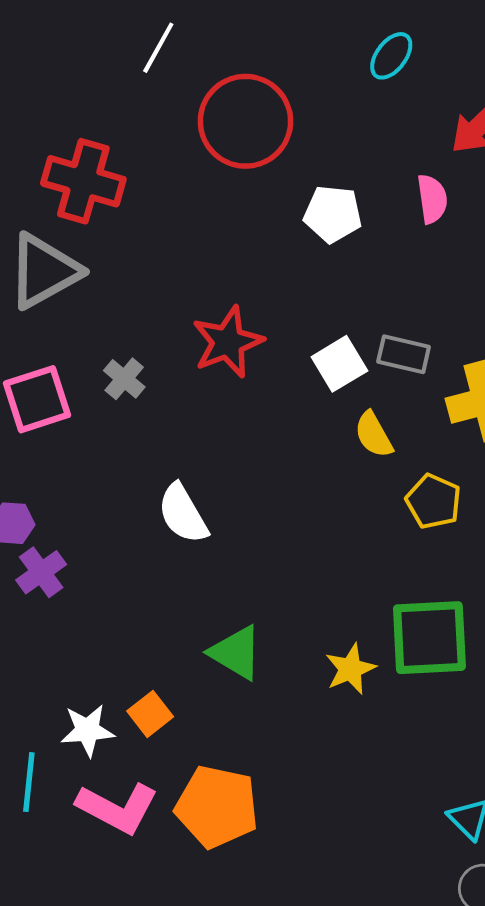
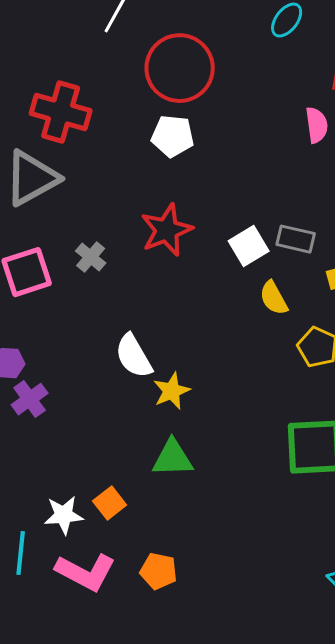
white pentagon: (333, 214) -> (173, 136), moved
green triangle: (236, 653) -> (173, 458), turned -33
yellow star: (350, 669) -> (172, 391), moved
orange pentagon: (217, 807) -> (159, 571), size x0.6

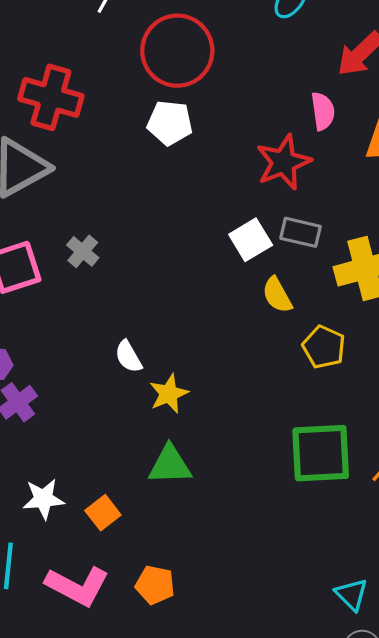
red star: (167, 230) -> (284, 162), moved
white semicircle: (134, 356) -> (128, 357), size x0.7
white star: (64, 515) -> (43, 499), moved

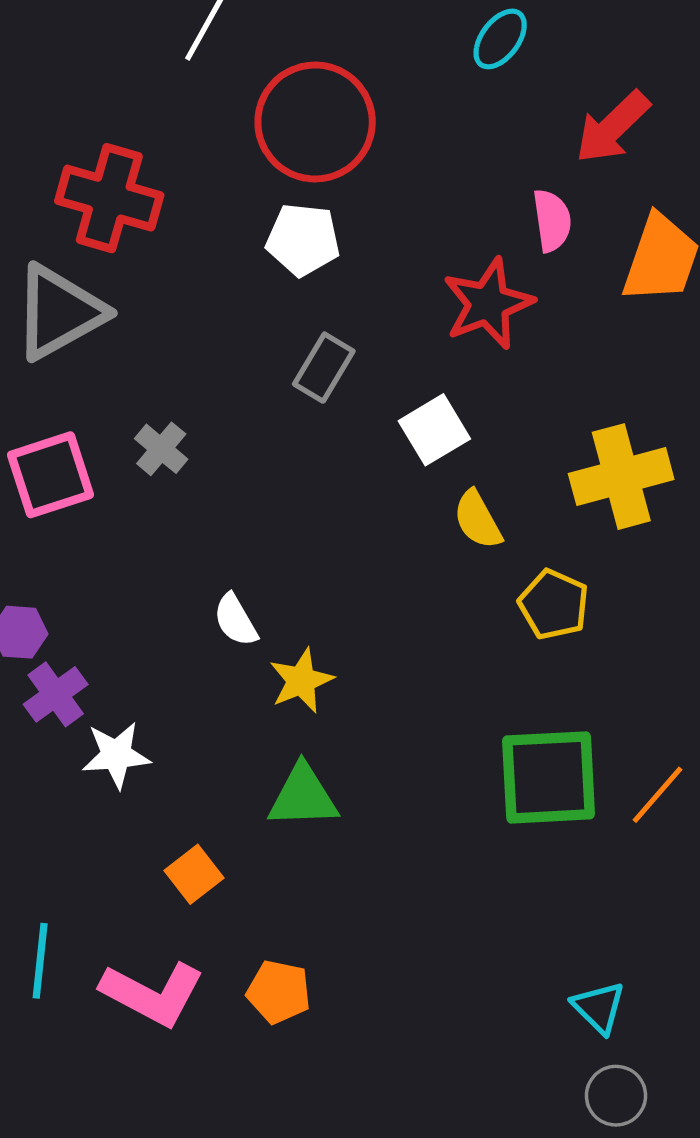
gray rectangle: (300, 232) -> (324, 368), moved, turned -72
white star: (43, 499) -> (116, 755), moved

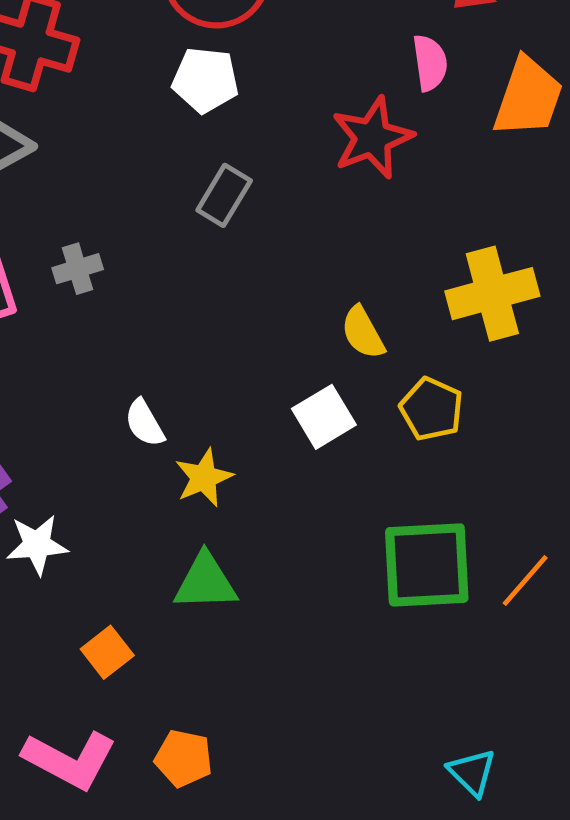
white square: (434, 430) -> (324, 417), moved
gray cross: (161, 449) -> (78, 269), turned 33

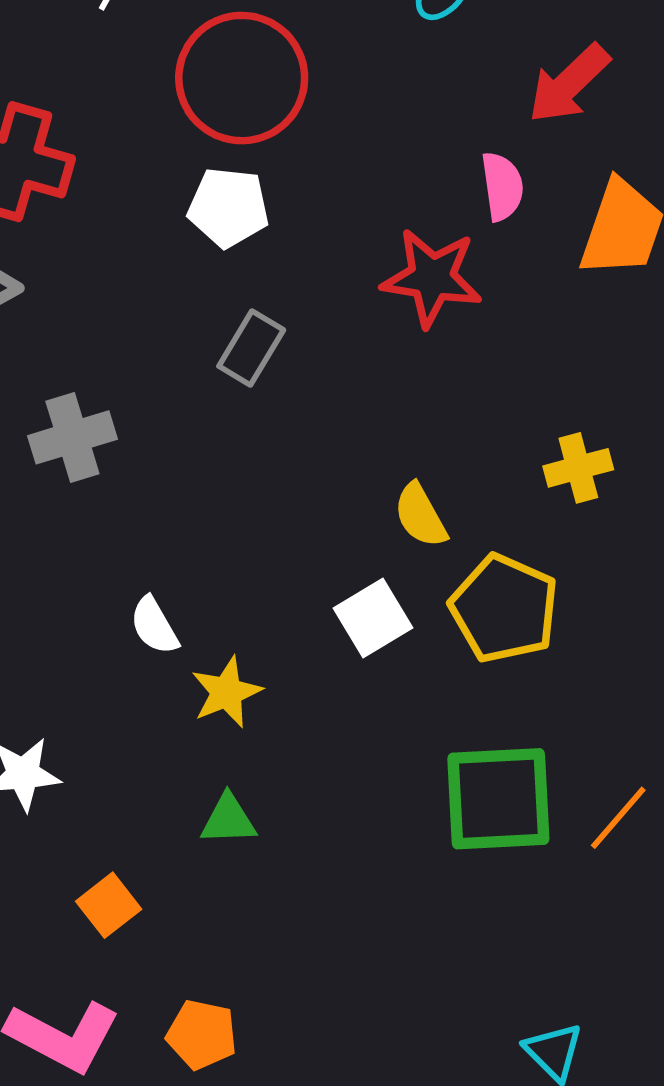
red star: (372, 138) -> (432, 278), turned 30
gray cross: (78, 269) -> (72, 437), size x1.4
yellow cross: (492, 294) -> (578, 468), size x0.6
yellow pentagon: (431, 409) -> (504, 609), size x1.4
green triangle: (205, 582) -> (228, 820), size x0.7

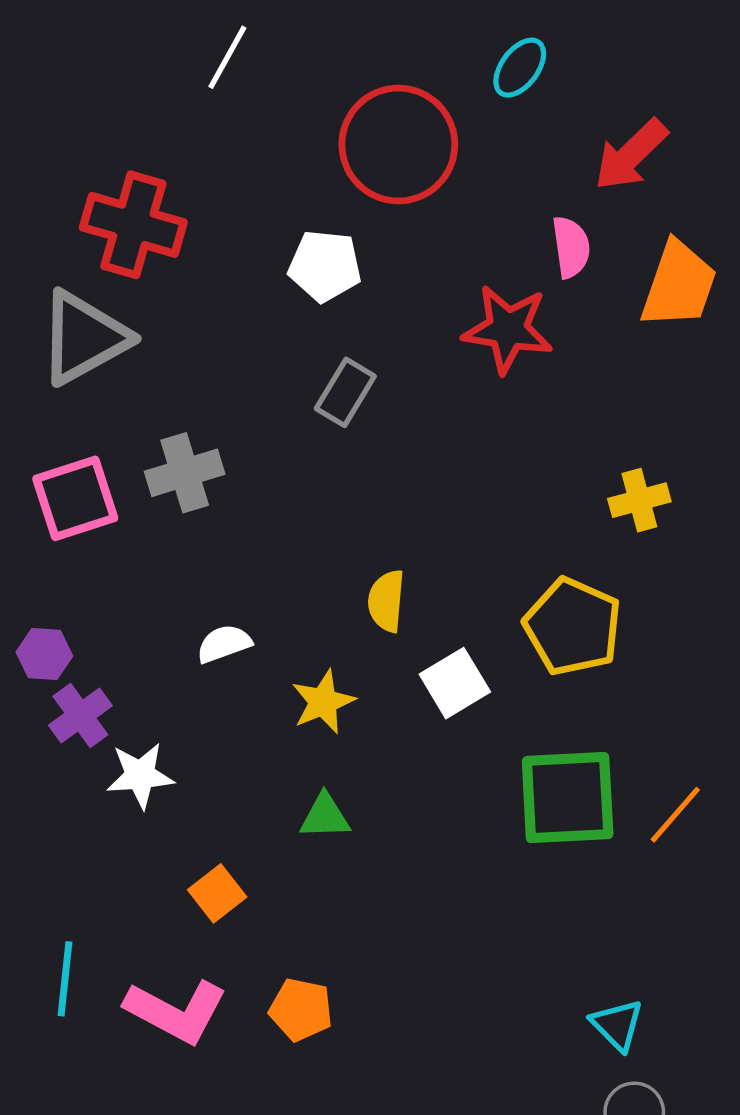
red circle: (242, 78) -> (398, 145), moved
yellow semicircle: (420, 515) -> (386, 601), moved, turned 34
white square: (373, 618) -> (455, 683), moved
white semicircle: (154, 626) -> (224, 644), moved, turned 100

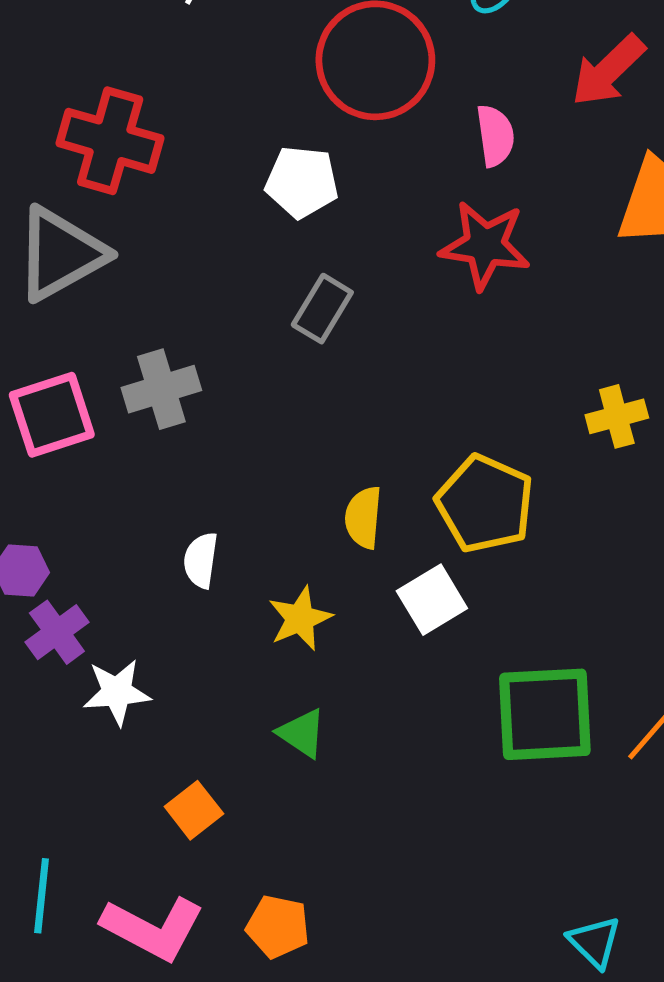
pink semicircle: (571, 247) -> (495, 136), moved
yellow pentagon: (573, 627) -> (485, 504), moved
white semicircle: (224, 644) -> (201, 560), turned -62
green triangle: (325, 816) -> (302, 733), turned 36

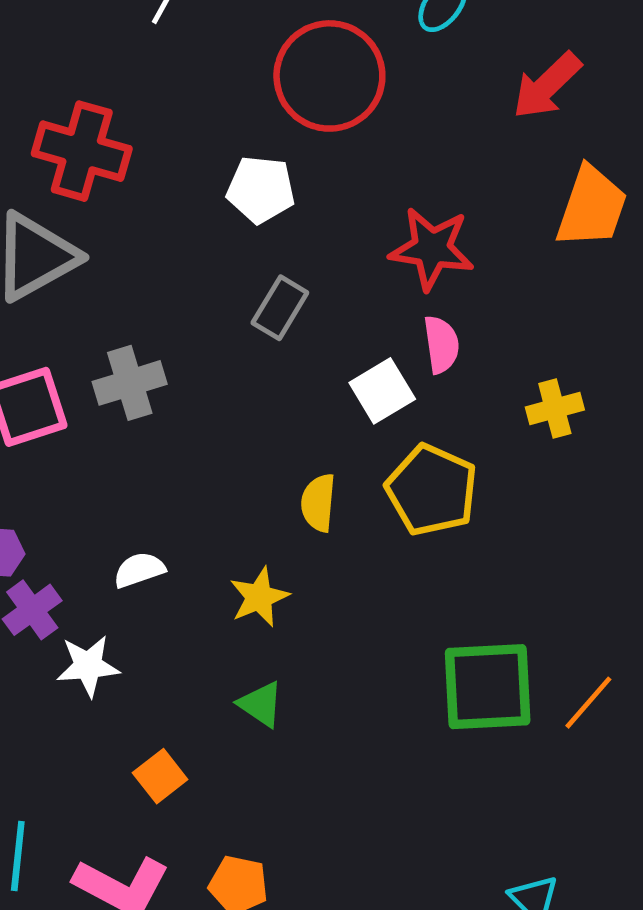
pink semicircle: (495, 136) -> (441, 345), moved
white semicircle: (201, 560) -> (139, 570), moved, turned 63
white square: (432, 600) -> (382, 391), moved

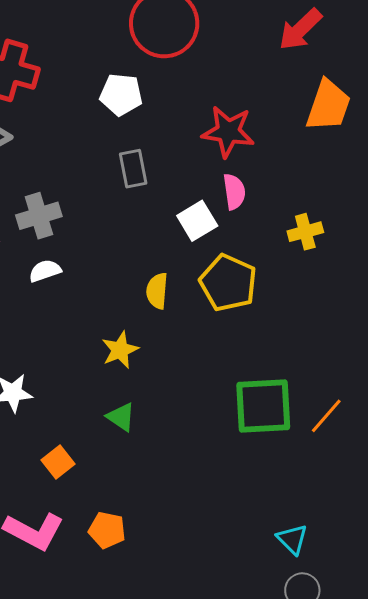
gray rectangle: (280, 308) -> (133, 169), turned -42
white semicircle: (139, 570) -> (45, 271), moved

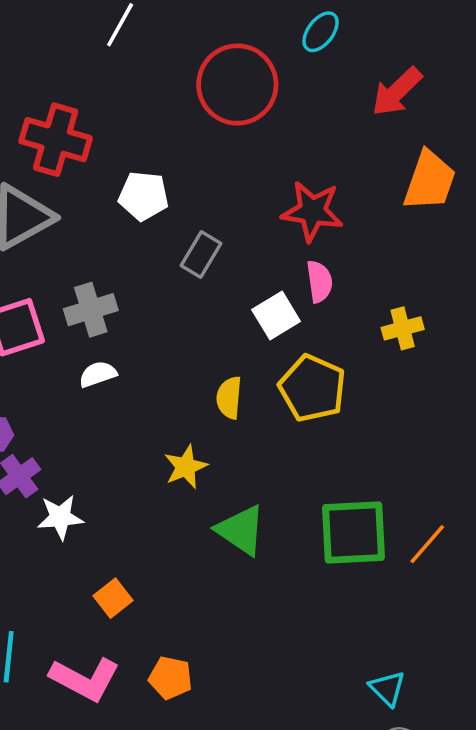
white pentagon: (121, 95) -> (144, 196), moved
gray rectangle: (133, 169) -> (201, 255), turned 42
green triangle: (121, 417) -> (241, 530), moved, size x1.5

